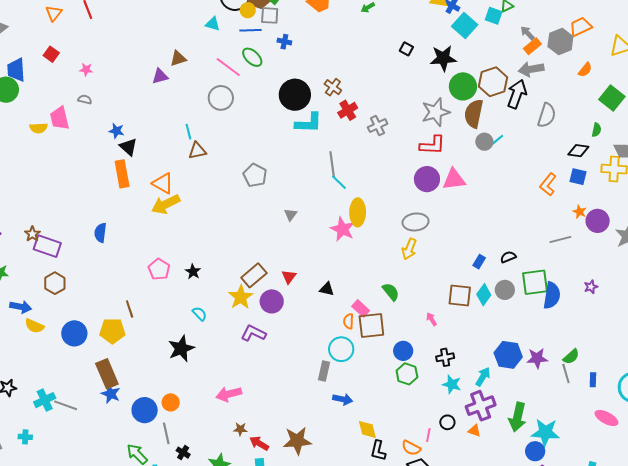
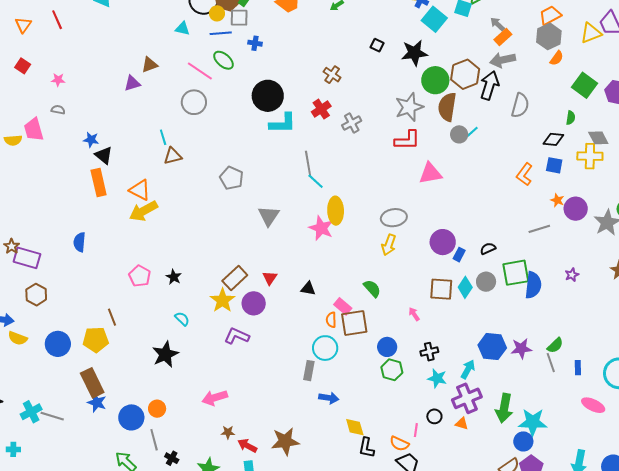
gray hexagon: (560, 41) -> (549, 36), moved
brown cross: (333, 87) -> (332, 75), moved
purple circle: (427, 179) -> (443, 242), moved
gray triangle: (291, 215) -> (269, 216), size x1.6

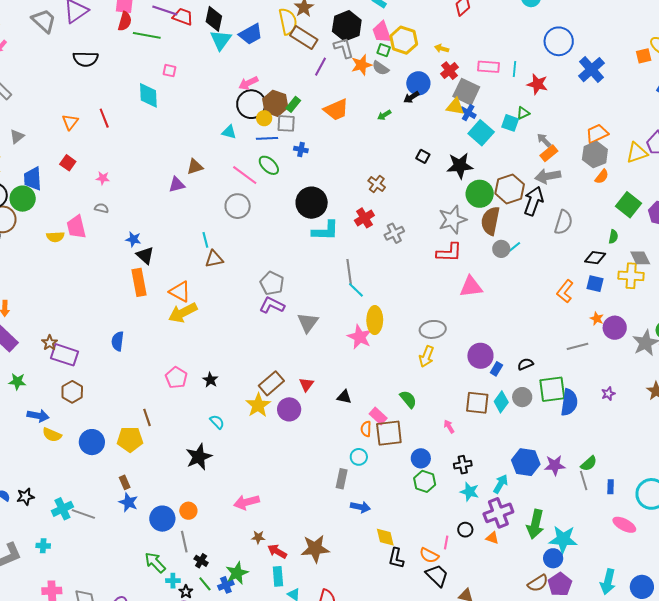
purple L-shape: (237, 336) -> (272, 305), moved
cyan circle: (325, 348) -> (359, 457), size x0.7
brown rectangle: (92, 383) -> (125, 482), size x0.5

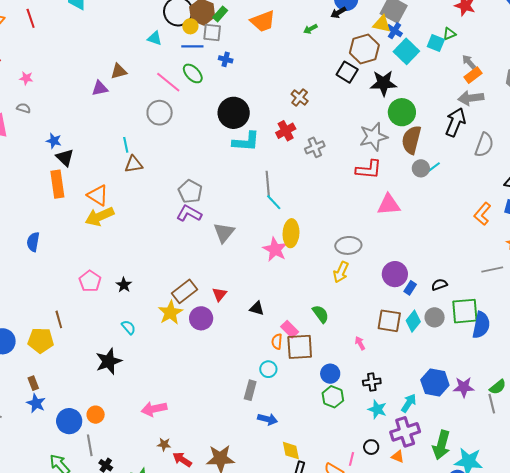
black square: (423, 156) -> (347, 72), size x1.5
brown hexagon: (510, 189) -> (364, 49), moved

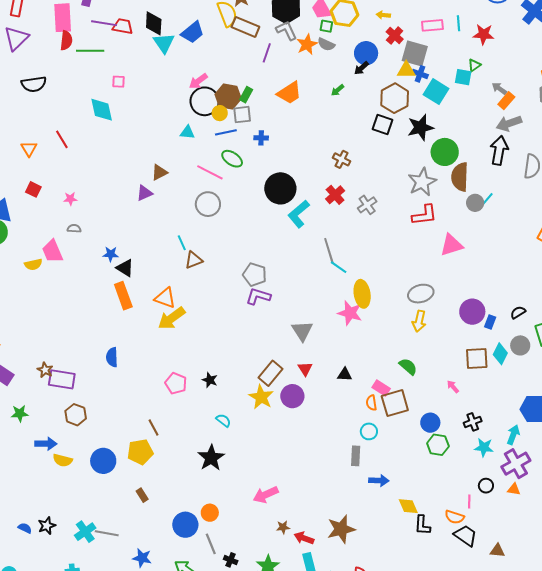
cyan L-shape: (246, 142) -> (299, 214), turned 148
gray triangle: (224, 232) -> (302, 331), moved
blue star: (36, 403) -> (142, 558), moved

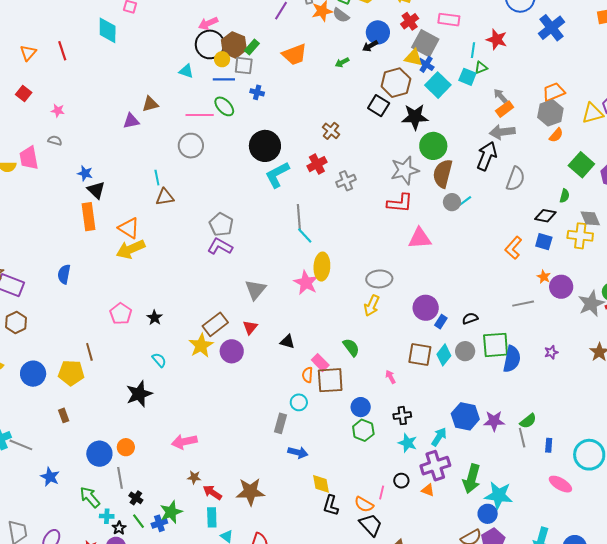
cyan line: (458, 23) -> (473, 50), moved
pink line: (210, 172) -> (200, 115), turned -40

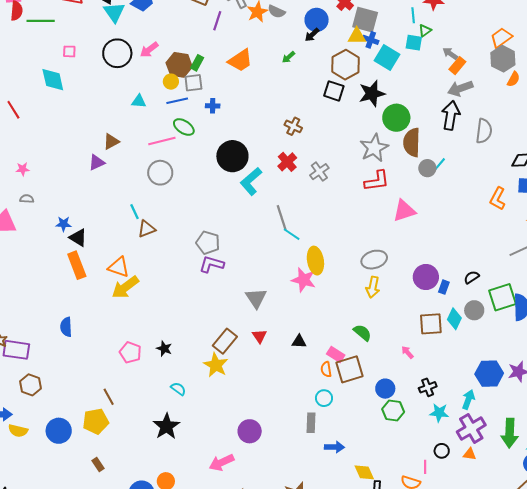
black circle: (210, 44) -> (117, 53), moved
purple circle: (232, 351) -> (250, 431), moved

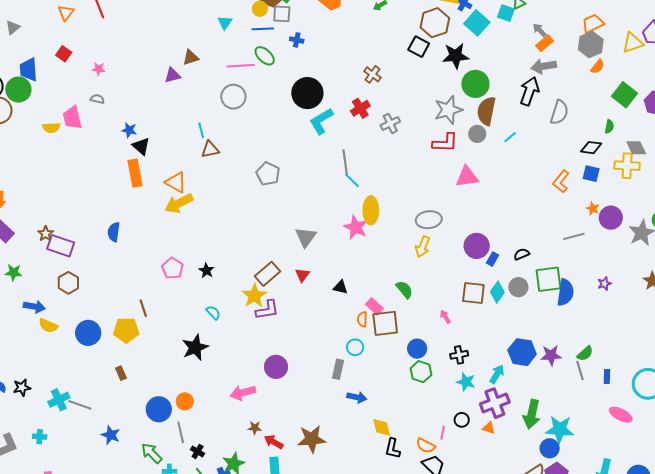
cyan triangle: (139, 101) -> (225, 23), turned 49
gray circle: (427, 168) -> (477, 134), moved
purple L-shape: (212, 264) -> (267, 310), moved, turned 145

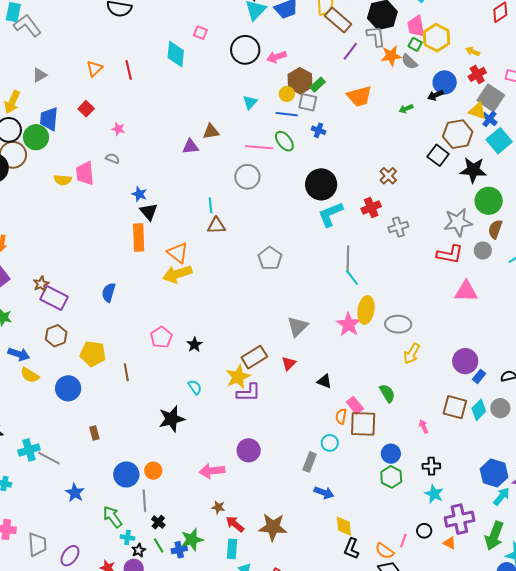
brown semicircle: (486, 111) -> (495, 229), size x0.7
gray ellipse: (429, 220) -> (398, 324), moved
yellow pentagon: (126, 330) -> (93, 354), moved
cyan arrow: (497, 374) -> (502, 496), moved

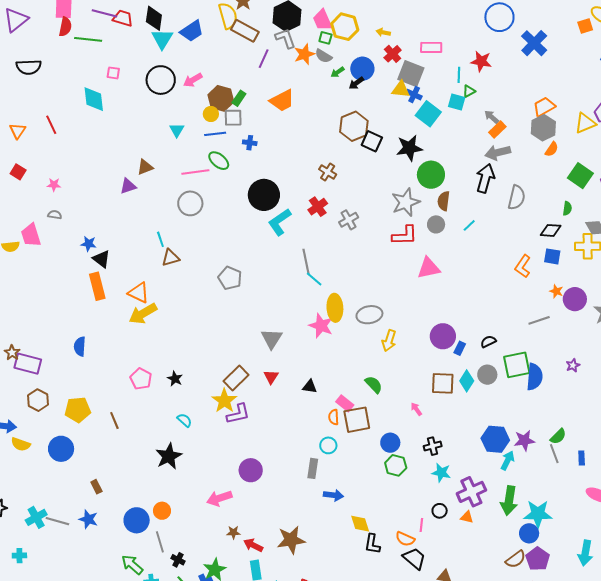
green arrow: (406, 109) -> (338, 72), moved
brown hexagon: (458, 134) -> (354, 126), moved
blue star: (75, 493) -> (88, 519), moved

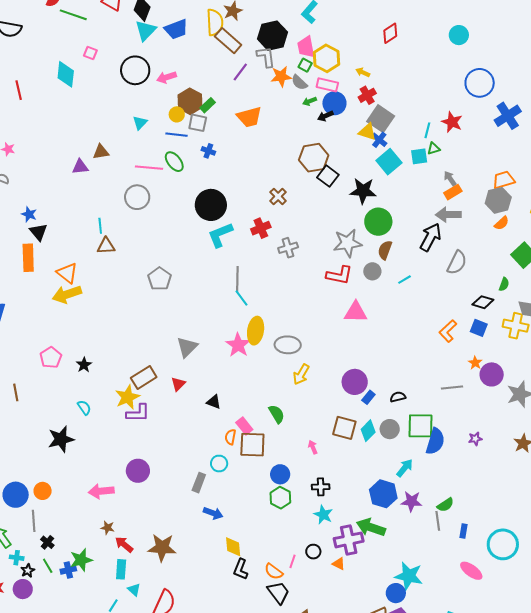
pink rectangle: (431, 47) -> (327, 85), moved
cyan square: (457, 102) -> (419, 156), turned -36
cyan arrow: (508, 461) -> (405, 468), moved
green arrow: (509, 501) -> (371, 527), moved, turned 88

